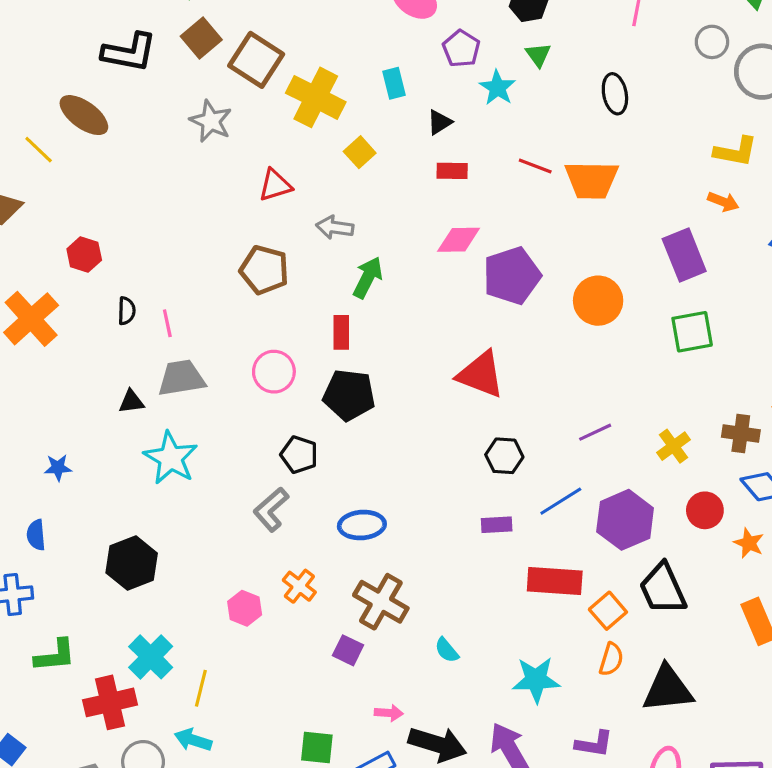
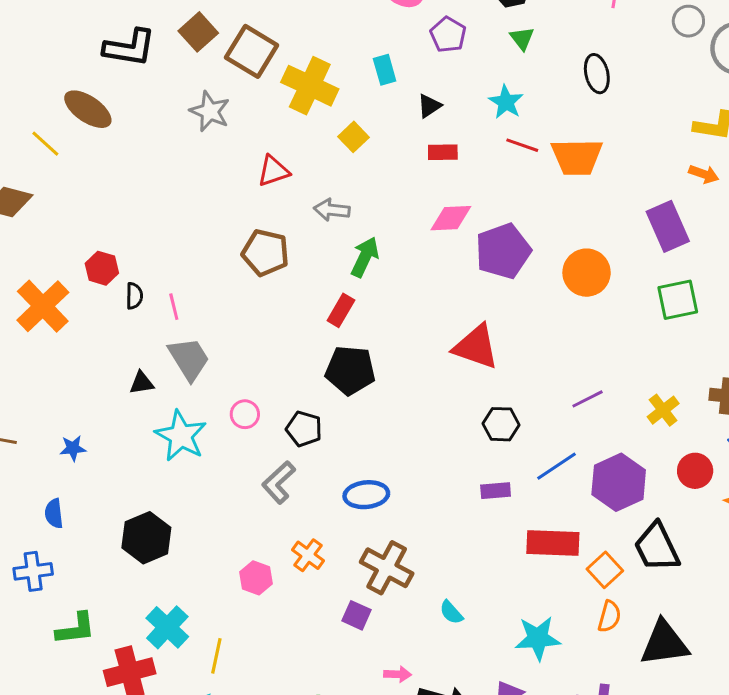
cyan star: (497, 88) -> (506, 102), moved
red hexagon: (84, 254) -> (102, 268), moved
red rectangle: (341, 332) -> (341, 310), turned 32
pink circle: (274, 372) -> (245, 414), moved, size x0.7
gray trapezoid: (181, 378) -> (189, 359), turned 69

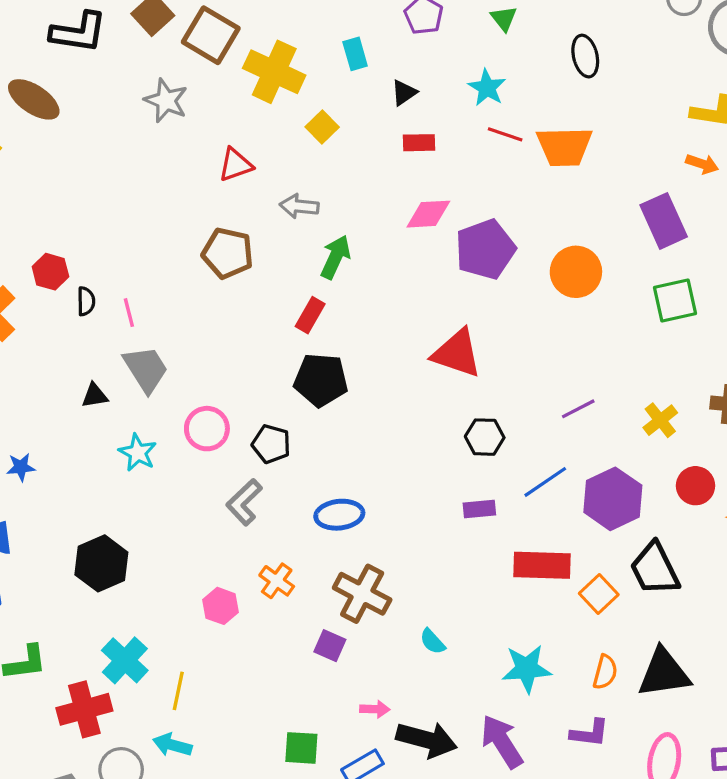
pink circle: (245, 414) -> (207, 429), size x1.4
cyan star: (181, 436) -> (138, 453), size x0.7
orange semicircle: (609, 616) -> (605, 672), moved

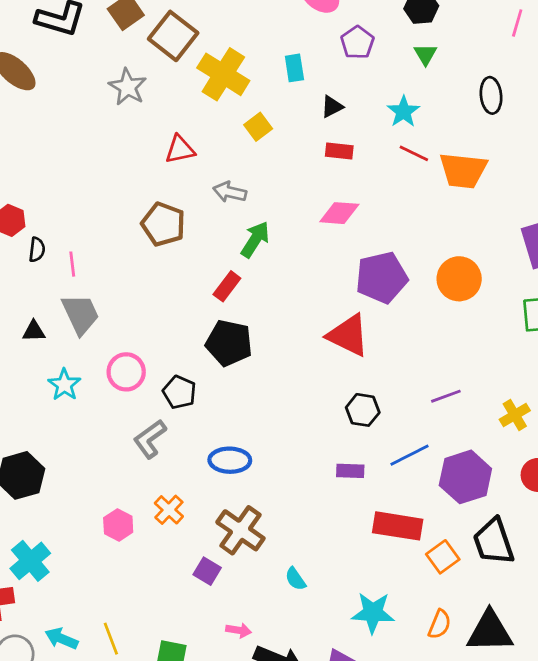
purple pentagon: (485, 249) -> (382, 278), moved
yellow line: (178, 691) -> (111, 639), moved, turned -40

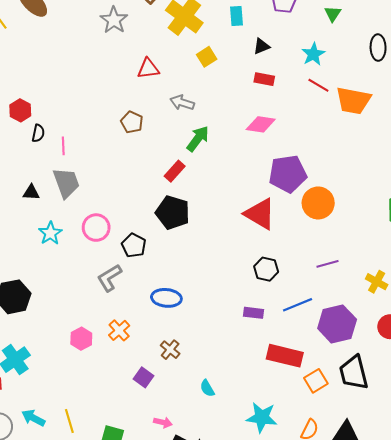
brown pentagon: (163, 224) -> (132, 122), size x0.7
orange circle: (459, 279) -> (318, 203), moved
yellow cross: (515, 415) -> (377, 282), turned -35
brown cross: (240, 530) -> (170, 350), size x0.6

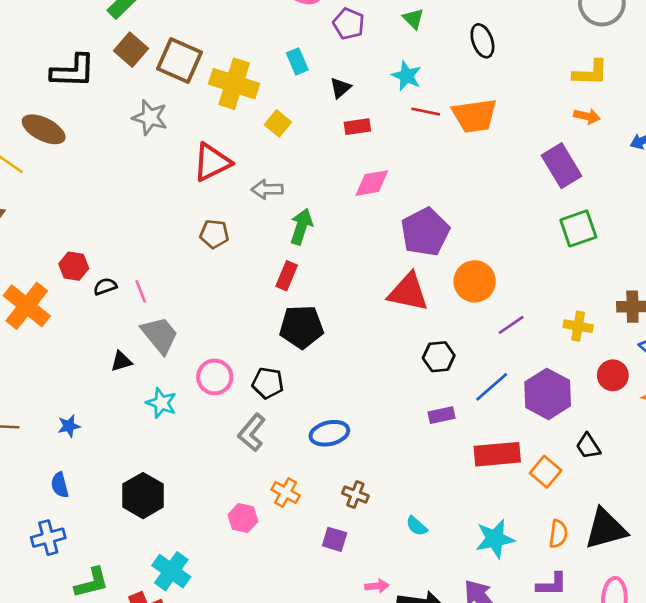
red triangle: (148, 69) -> (212, 162), size x1.4
black semicircle: (38, 133) -> (105, 286), turned -102
orange circle: (318, 203) -> (475, 281), moved
black trapezoid: (354, 373) -> (588, 446), size x0.6

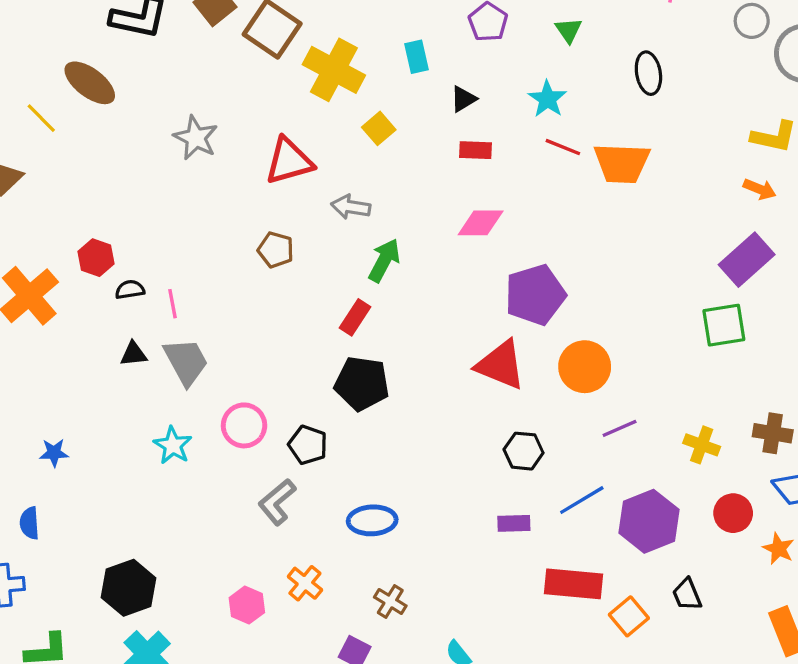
gray star: (150, 117) -> (196, 138), moved
purple rectangle: (561, 166) -> (747, 260), moved, turned 69
black triangle: (121, 361) -> (133, 354), moved
black hexagon: (143, 496) -> (129, 588), moved

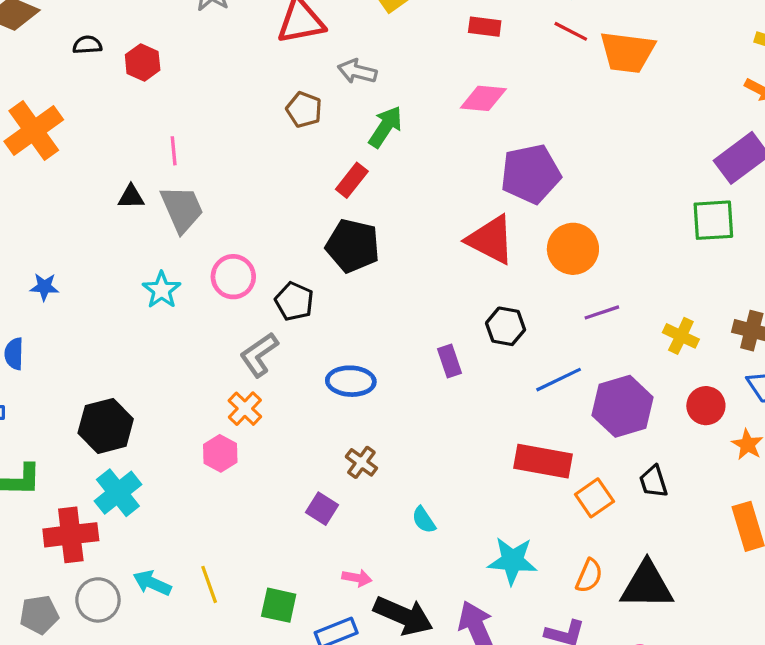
brown pentagon: (276, 250) -> (304, 110), moved
red hexagon: (96, 258) -> (143, 62), moved
black semicircle: (130, 290) -> (87, 45), moved
purple rectangle: (514, 523) -> (449, 361), moved, turned 68
orange cross: (305, 583) -> (245, 409), moved

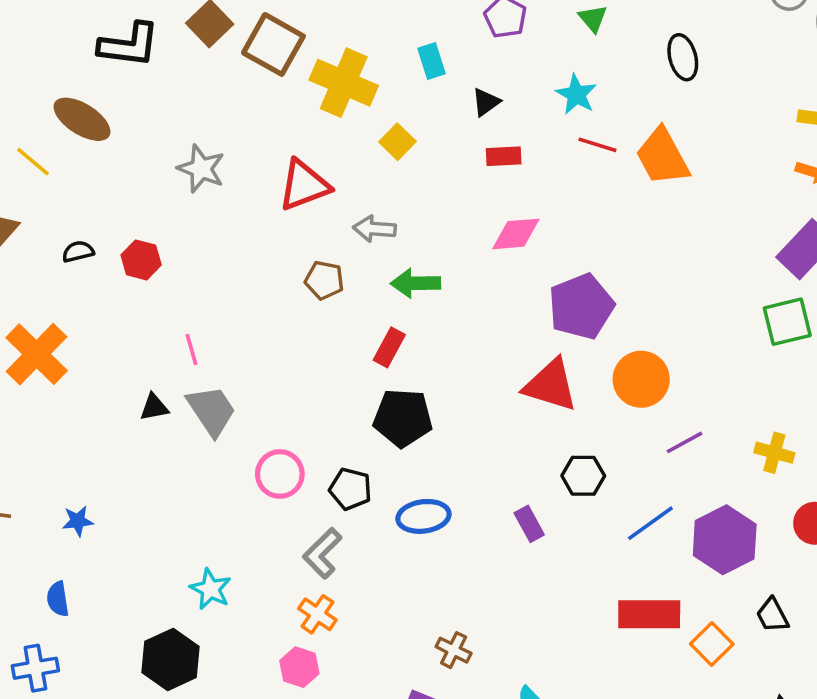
orange trapezoid: (627, 52) -> (662, 157), turned 64
green arrow: (385, 127) -> (416, 283), turned -114
cyan star: (162, 290) -> (211, 589), moved
blue ellipse: (351, 381) -> (423, 516), moved

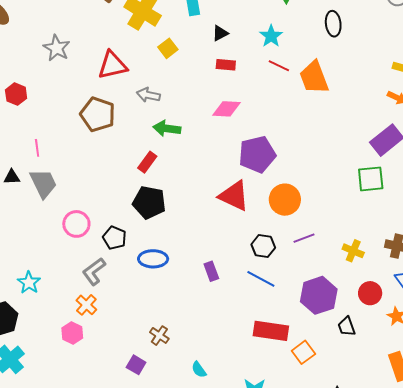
brown pentagon: (324, 280) -> (98, 114), moved, size x1.6
black hexagon: (583, 476) -> (263, 246), moved
blue line: (650, 523) -> (261, 279), moved, turned 56
black trapezoid: (772, 615) -> (347, 327), moved

